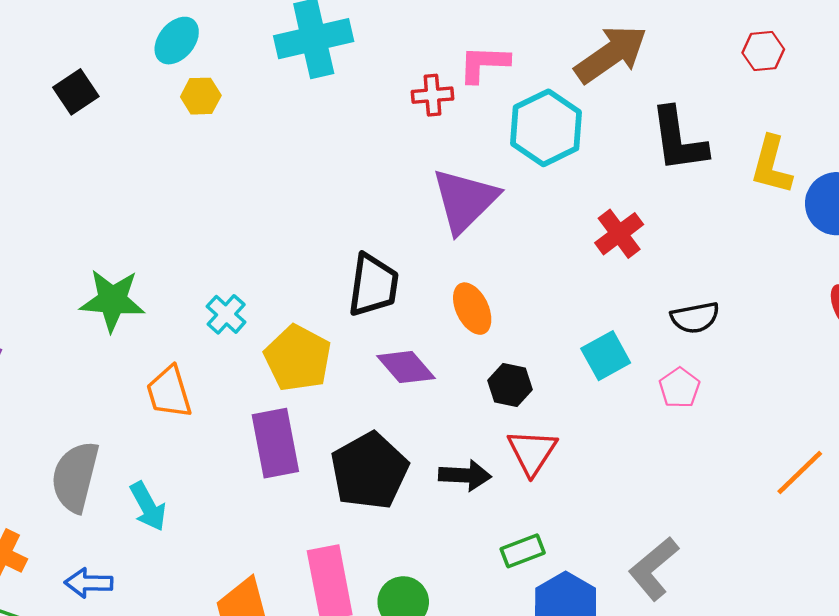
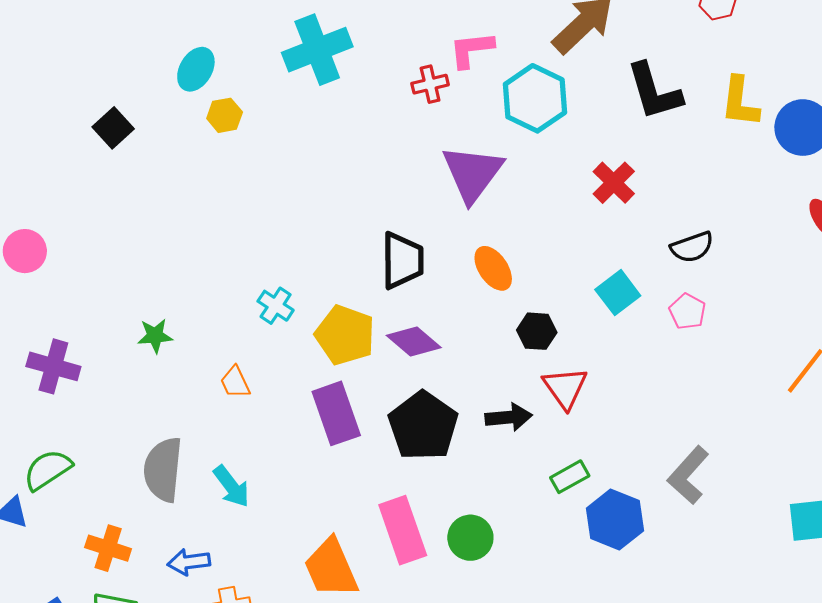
green star: (112, 300) -> (155, 336), moved, size x0.6
purple diamond: (406, 367) -> (414, 341), moved
orange trapezoid: (169, 392) -> (235, 382), size x0.7

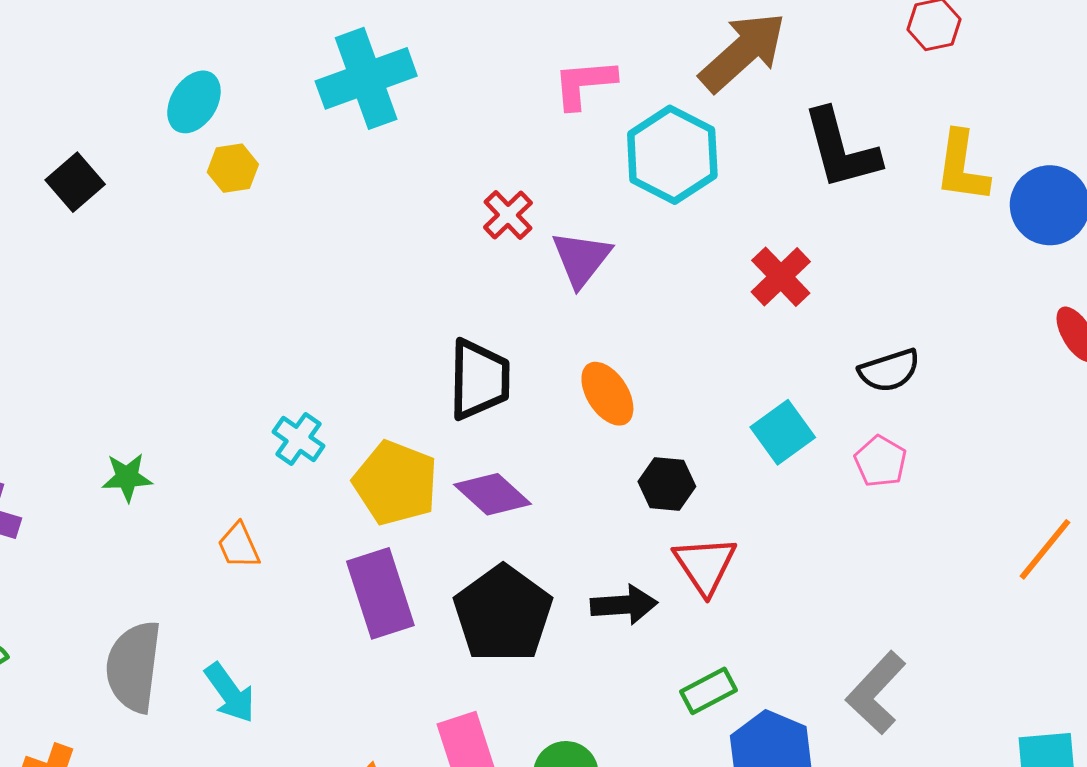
red cross: (430, 84) -> (508, 215), moved, turned -32
purple triangle: (472, 173) -> (581, 259), size x0.7

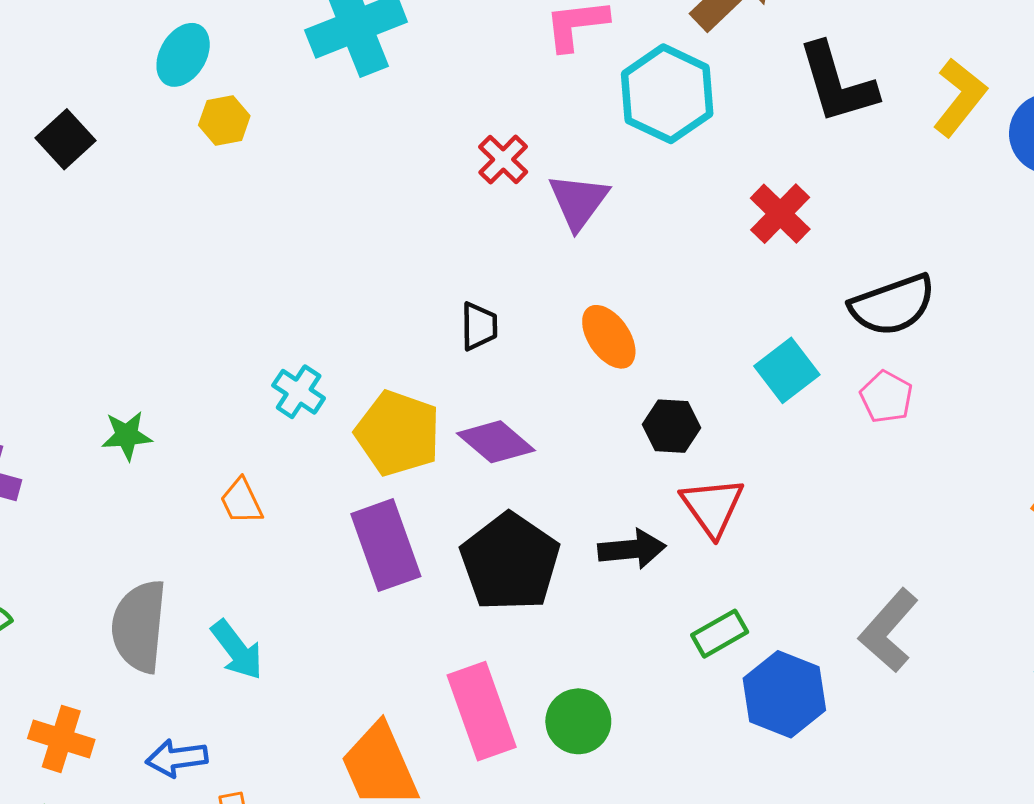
yellow L-shape: (962, 167) -> (960, 97), turned -148
black semicircle: (889, 371) -> (892, 305), size x1.4
black trapezoid: (479, 379) -> (479, 326), size x0.6

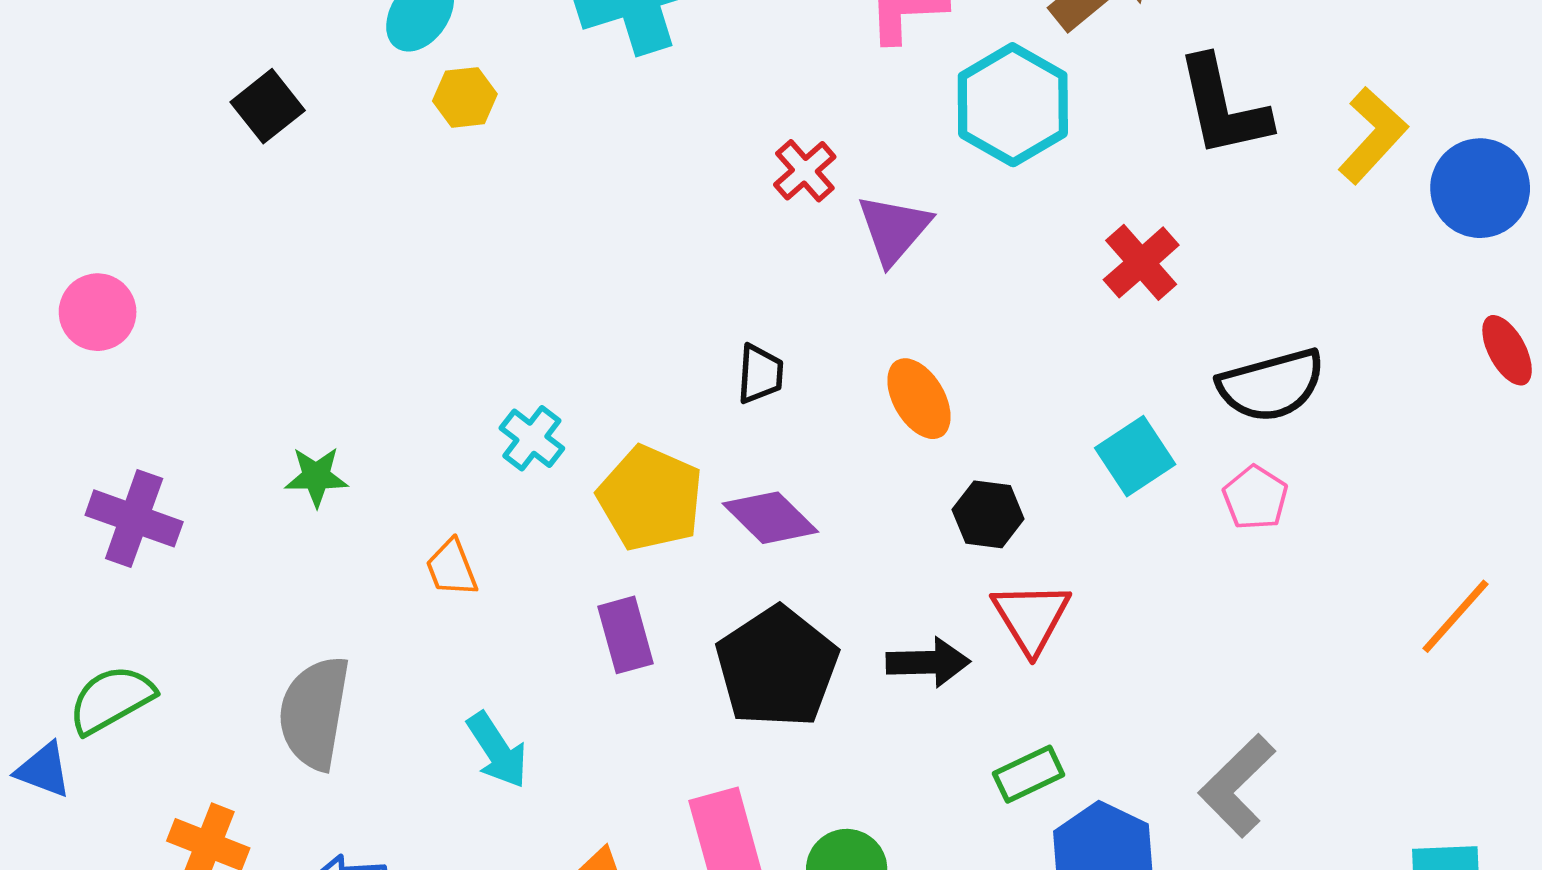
purple rectangle: (386, 545) -> (625, 635), size x0.7
cyan arrow: (237, 650) -> (497, 750), moved

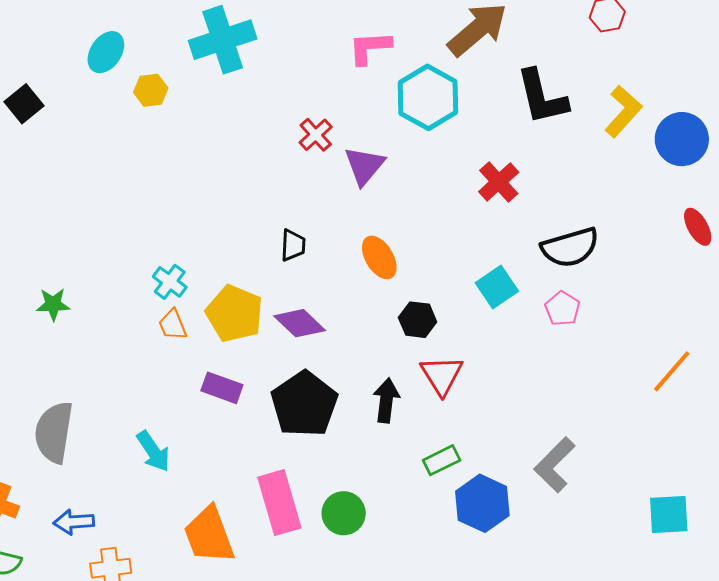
yellow hexagon: (465, 97) -> (151, 90), moved
orange trapezoid: (452, 568) -> (173, 325), moved
purple rectangle: (625, 635) -> (222, 388), turned -54
black arrow: (928, 662) -> (386, 400), turned -81

